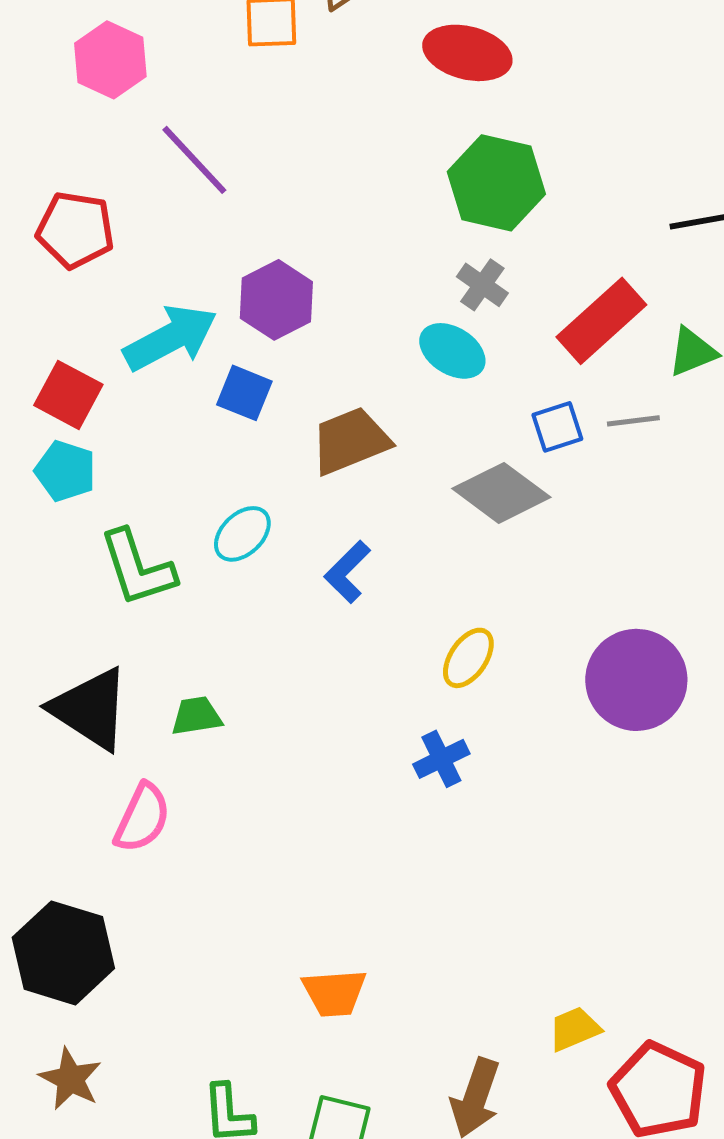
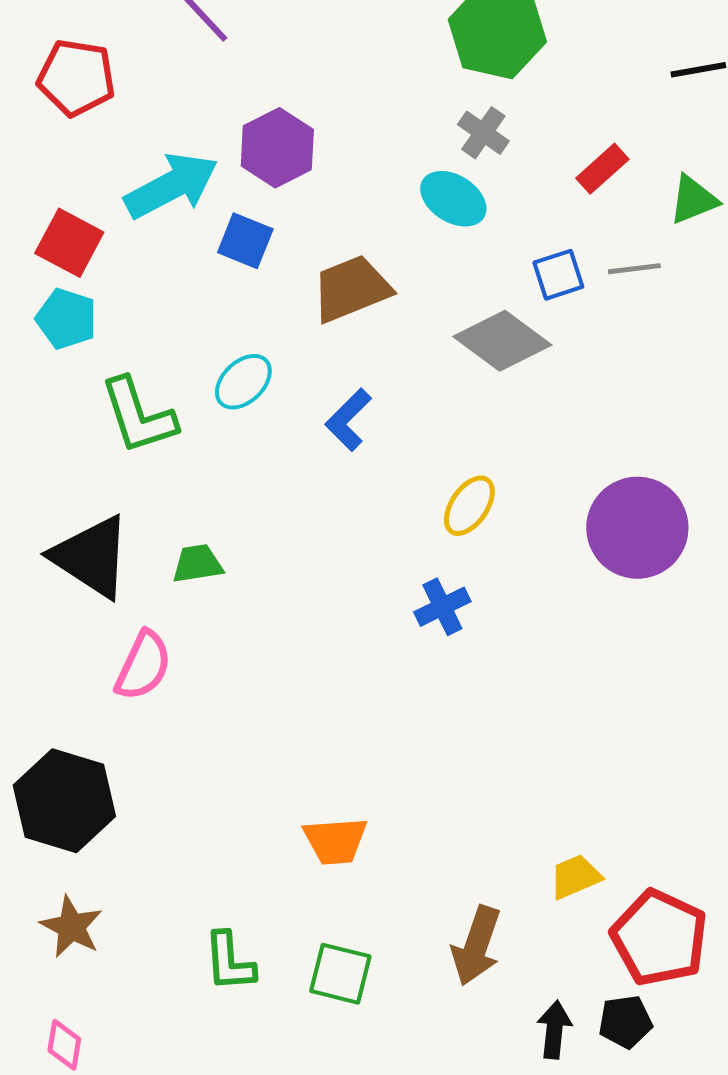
red rectangle: (601, 321) -> (602, 169), size x0.6

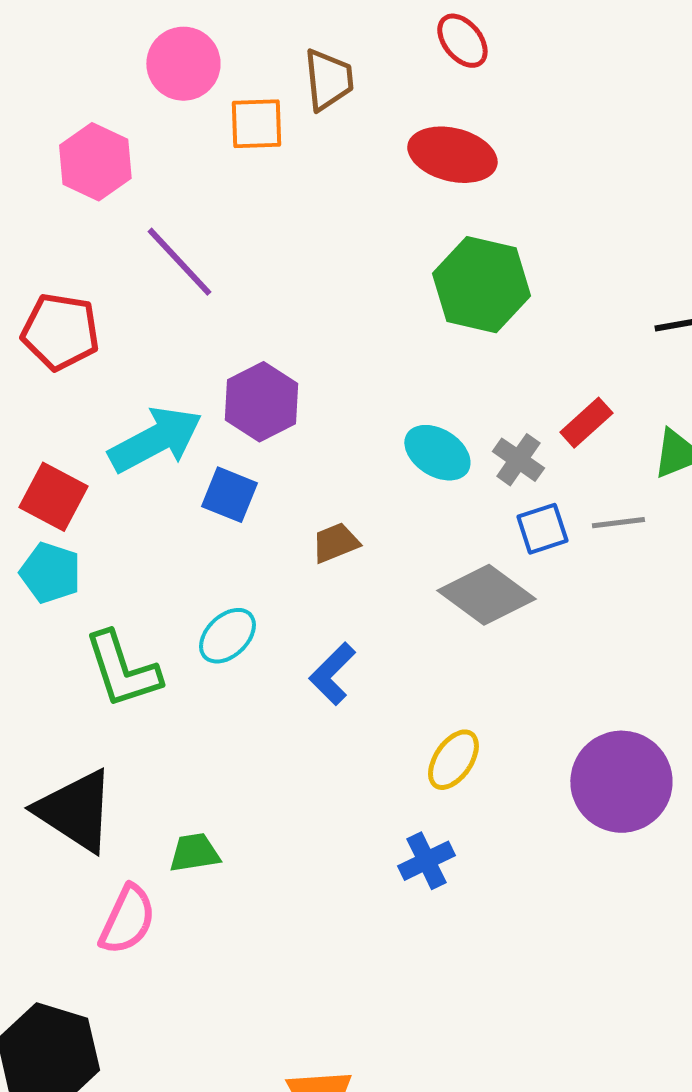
gray cross: (483, 133) -> (518, 460), moved
brown trapezoid: (351, 289) -> (335, 543), size x0.6
green trapezoid: (197, 564) -> (194, 853), moved

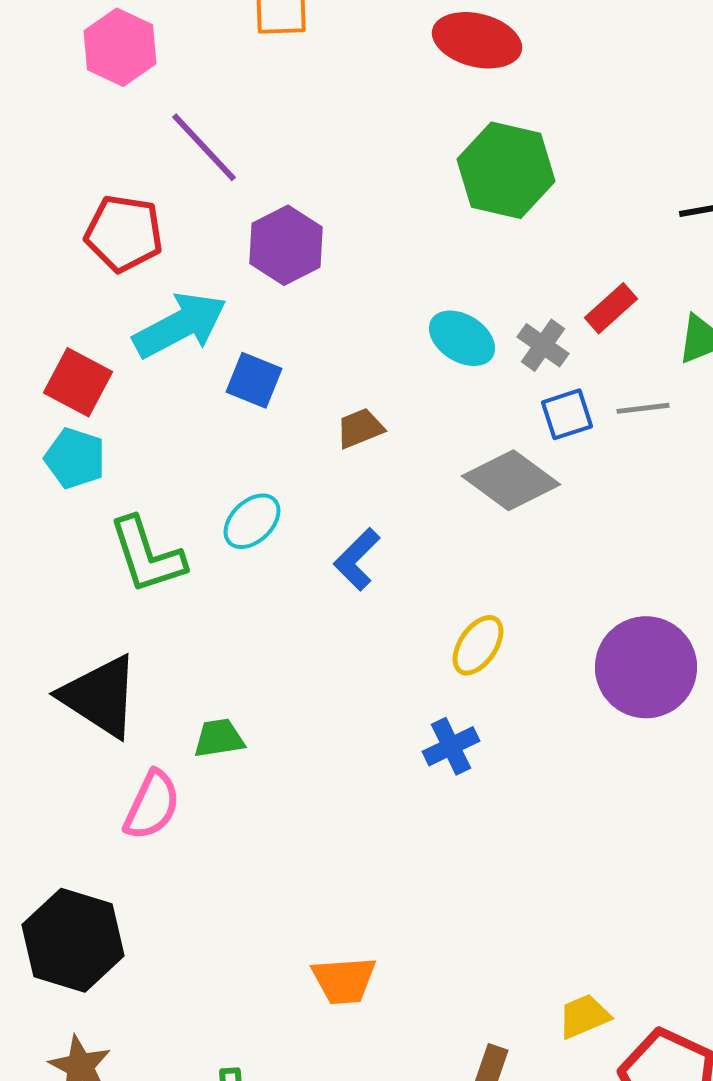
red pentagon: (60, 332) -> (124, 233), moved
purple hexagon: (261, 402) -> (286, 245), moved

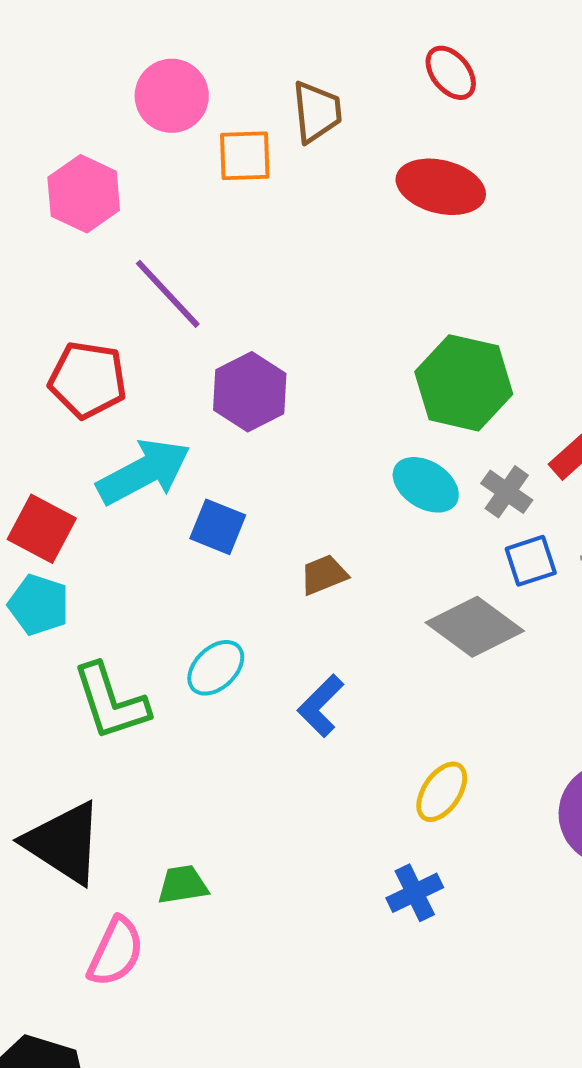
green hexagon: (506, 170) -> (464, 383), moved

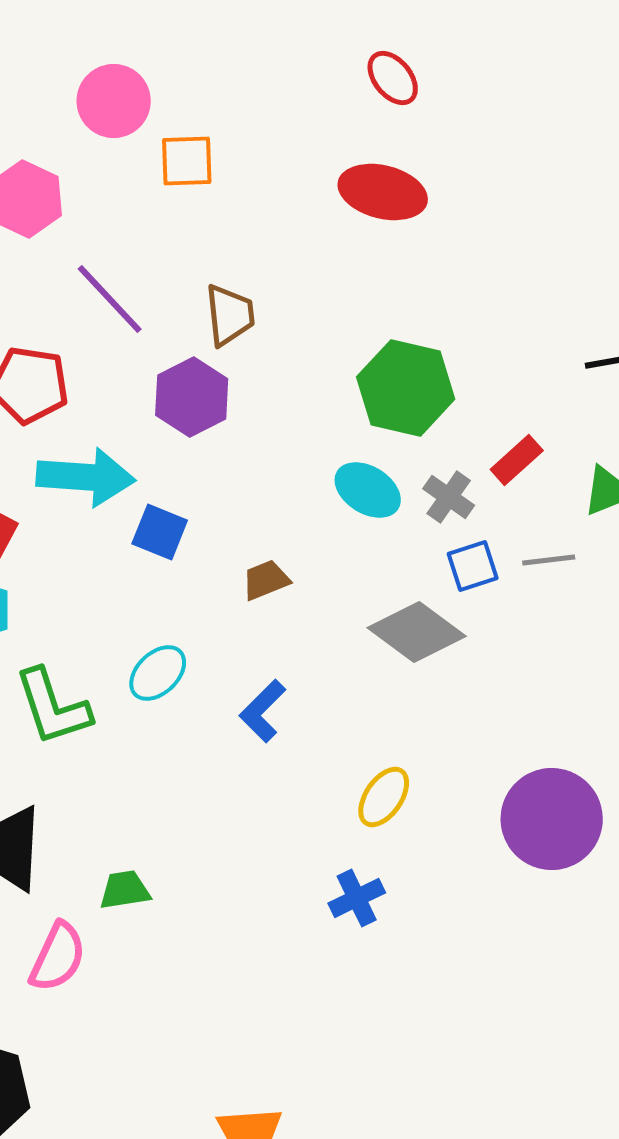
brown trapezoid: (317, 112) -> (230, 315), moved
cyan arrow: (144, 472) -> (86, 477), turned 32

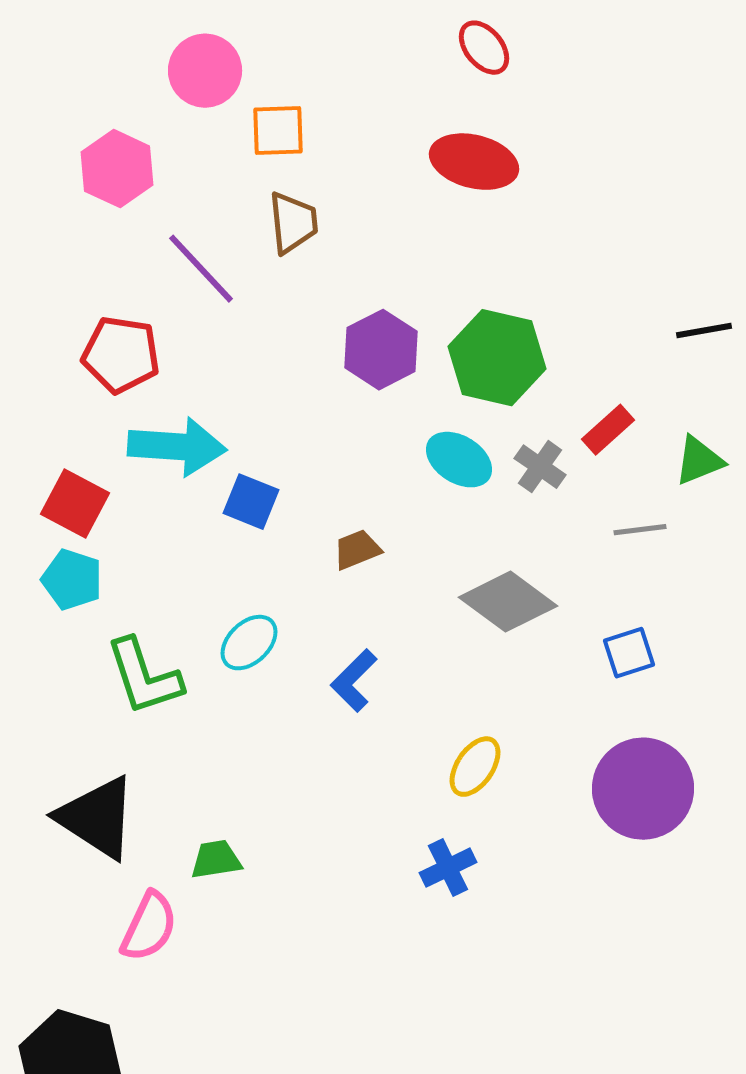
brown trapezoid: (230, 315) -> (293, 223), moved
purple hexagon: (192, 397) -> (381, 350), moved
blue square: (473, 566) -> (629, 653), moved

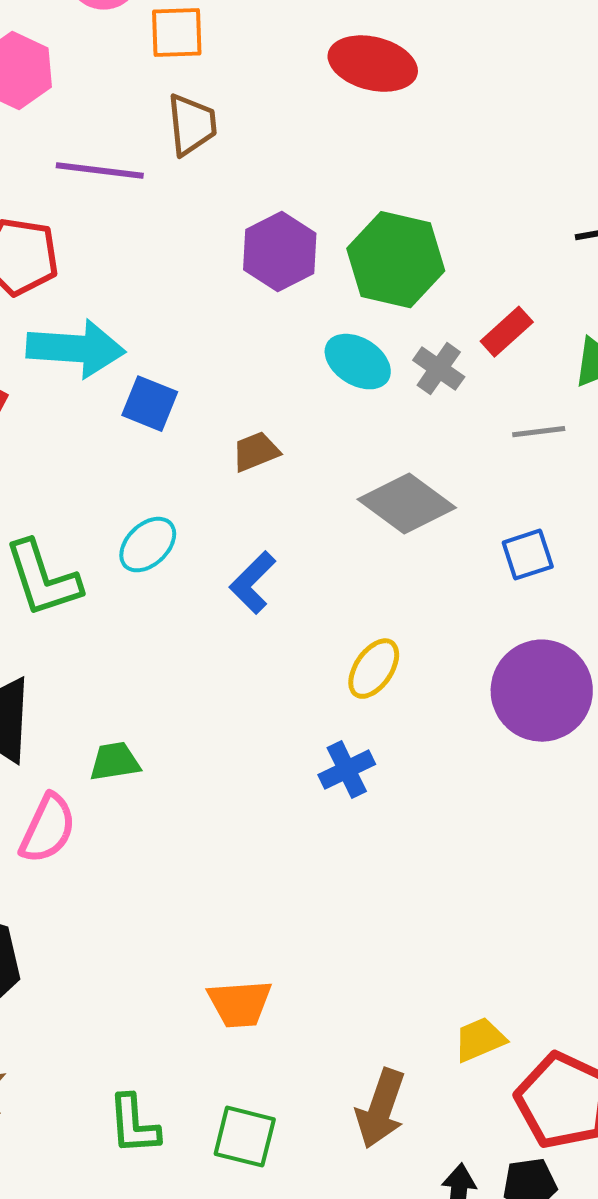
purple line: (201, 269) -> (100, 171), turned -40

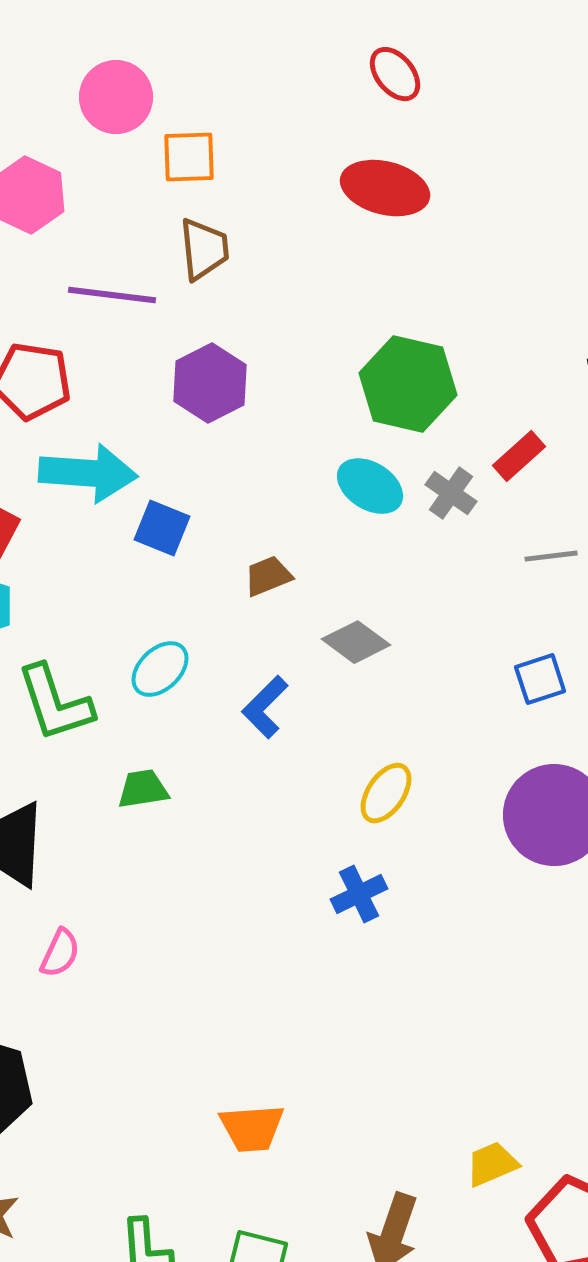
purple hexagon: (280, 252) -> (210, 383), moved
gray diamond: (407, 504) -> (356, 642), moved, size x0.7
green trapezoid: (115, 762) -> (143, 789), moved
pink semicircle: (48, 829) -> (60, 953), size x0.7

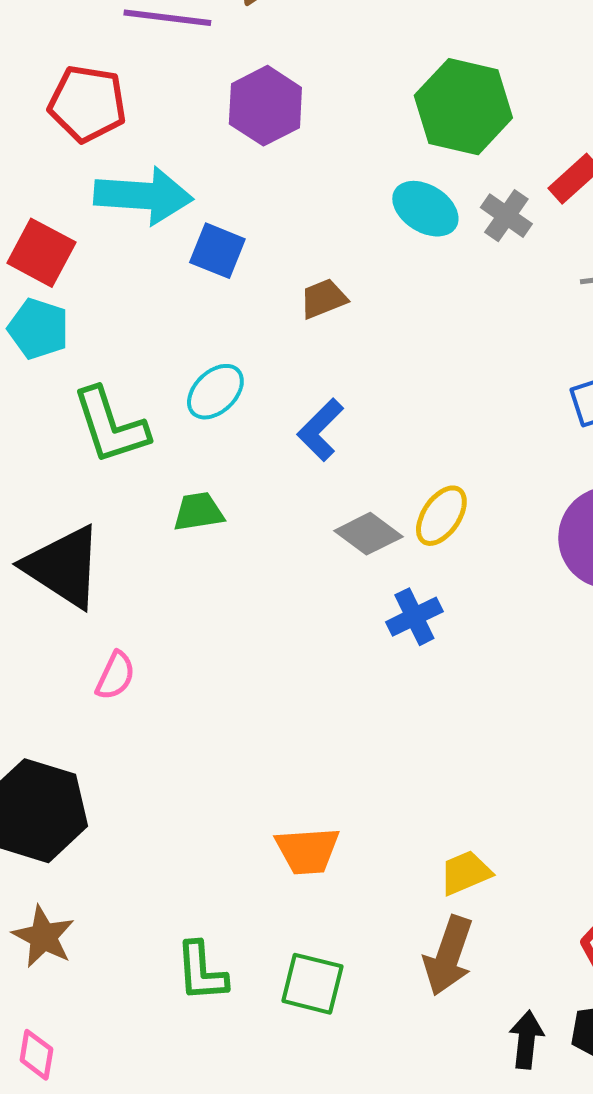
gray diamond: (356, 642) -> (368, 534), moved
yellow trapezoid: (492, 1164) -> (465, 873), moved

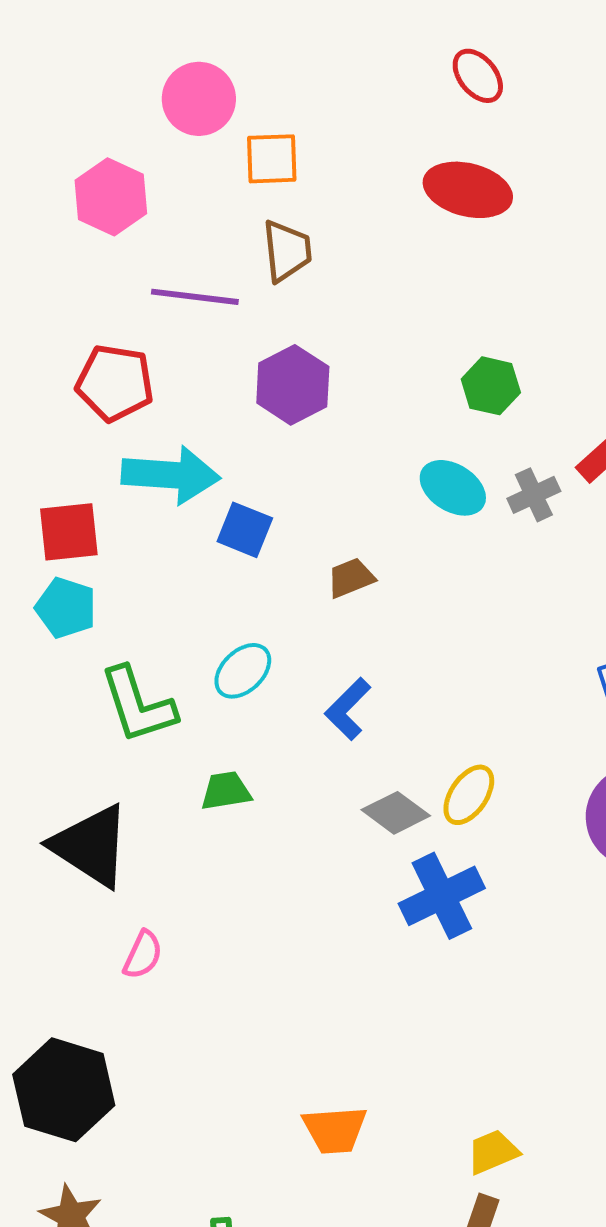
green hexagon: (463, 107) -> (491, 386), size x0.6
gray cross: (506, 216) -> (534, 495), turned 30
red square: (41, 253) -> (69, 532), turned -34
blue cross: (414, 617) -> (442, 896), size x1.5

